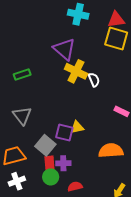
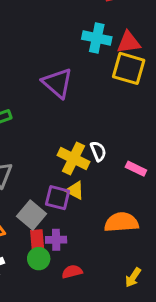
cyan cross: (78, 14) -> (97, 38), moved
yellow cross: (76, 71) -> (74, 158), moved
white semicircle: (94, 80) -> (98, 151), moved
yellow triangle: (77, 127) -> (75, 190), turned 40

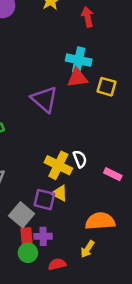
red triangle: (129, 42) -> (77, 78), moved
yellow square: (129, 68) -> (107, 87), size x0.7
yellow arrow: (133, 277) -> (87, 249), moved

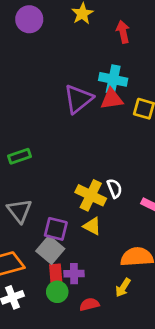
purple triangle: (44, 99) -> (78, 99), moved, turned 40
purple square: (44, 200) -> (56, 229), moved

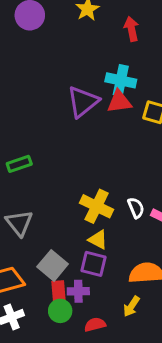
white semicircle: (115, 188) -> (136, 208), moved
purple square: (56, 229) -> (93, 264), moved

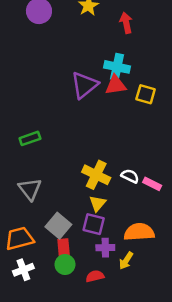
white semicircle: (136, 208) -> (130, 176), turned -42
yellow triangle: (98, 240) -> (97, 203), turned 42
purple cross: (78, 291) -> (105, 248), moved

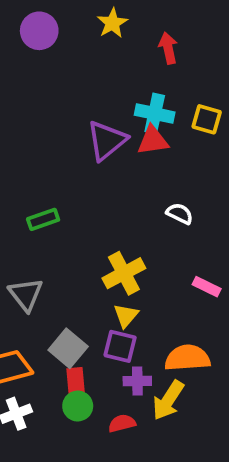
yellow square: (146, 94) -> (207, 119), moved
green rectangle: (30, 138) -> (43, 219), moved
yellow cross: (96, 175) -> (124, 273), turned 36
white semicircle: (130, 176) -> (180, 214), moved
yellow arrow: (126, 261) -> (168, 400), size x1.5

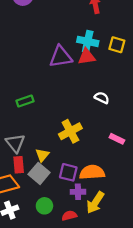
purple triangle: (107, 140) -> (61, 57), turned 30
yellow triangle: (126, 316) -> (42, 155), moved
orange semicircle: (187, 358) -> (92, 172), moved
red rectangle: (76, 383) -> (19, 165), moved

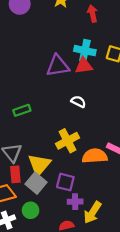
white semicircle: (102, 98) -> (78, 102), moved
yellow triangle: (42, 155) -> (39, 165), size x1.6
orange semicircle: (92, 172) -> (95, 156), moved
green circle: (44, 206) -> (31, 210), moved

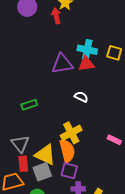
red arrow: (92, 14) -> (56, 16), moved
orange semicircle: (95, 156) -> (67, 151), moved, turned 80
yellow triangle: (39, 165) -> (45, 155), turned -45
gray square: (36, 183) -> (42, 172), turned 30

